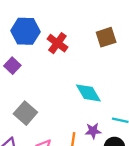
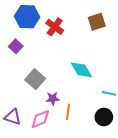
gray square: (25, 113) -> (35, 79), moved
purple star: (93, 131) -> (53, 99), moved

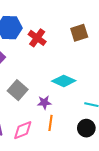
cyan diamond: (81, 70) -> (64, 81), turned -35
purple star: (53, 99) -> (44, 102), moved

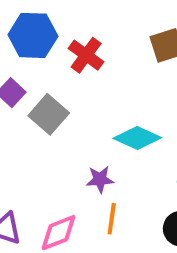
gray square: (18, 90) -> (49, 114), moved

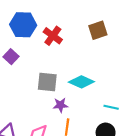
gray square: (49, 114) -> (47, 82), moved, turned -35

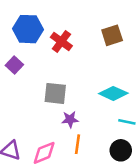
cyan diamond: (81, 82) -> (113, 93), moved

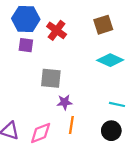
purple square: (14, 65) -> (26, 45), moved, turned -35
cyan diamond: (113, 93) -> (110, 60), moved

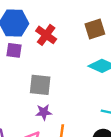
purple star: (65, 102) -> (44, 112), moved

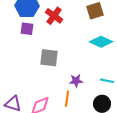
purple star: (44, 112) -> (76, 81), moved

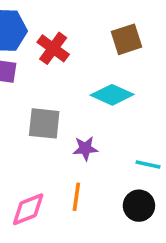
cyan diamond: (101, 42) -> (112, 95), moved
purple star: (76, 81) -> (85, 148), moved

